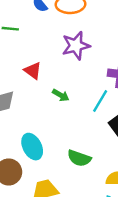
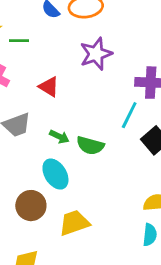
green arrow: (61, 95) -> (59, 137), moved
green semicircle: (79, 158) -> (90, 146), moved

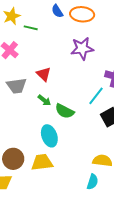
red triangle: (49, 87) -> (44, 74), moved
cyan ellipse: (55, 174) -> (49, 136), moved
brown circle: (31, 206) -> (13, 159), moved

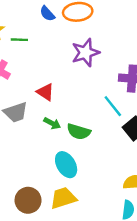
cyan line: (96, 96) -> (113, 106), turned -66

